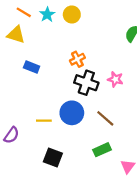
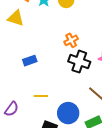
blue rectangle: (32, 67) -> (30, 61), moved, turned -40
blue circle: (72, 113) -> (68, 113), moved

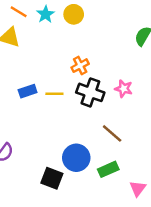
yellow line: (41, 96) -> (54, 94), moved

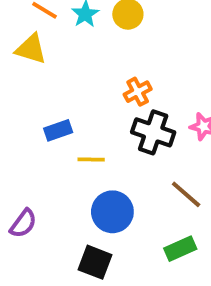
yellow line: (54, 94) -> (91, 159), moved
blue circle: (76, 158) -> (112, 212), moved

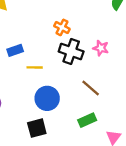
orange cross: (138, 92) -> (62, 27), turned -35
black square: (95, 262) -> (37, 128), turned -36

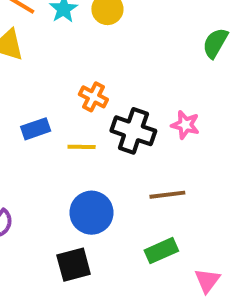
orange cross: (62, 27) -> (93, 97), moved
yellow line: (35, 67) -> (82, 147), moved
brown line: (91, 88) -> (167, 195), turned -48

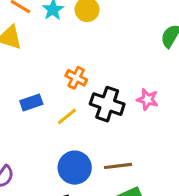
yellow line: (82, 147) -> (67, 116), turned -40
brown line: (167, 195) -> (118, 166), moved

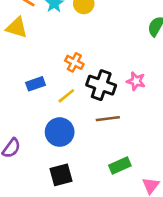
brown line: (118, 166) -> (108, 119), moved
blue circle: (75, 168) -> (60, 132), moved

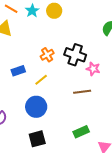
orange cross: (74, 62) -> (47, 55), turned 32
black cross: (101, 85) -> (75, 55), moved
brown line: (108, 119) -> (82, 92), moved

